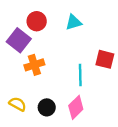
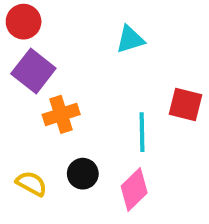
red circle: (37, 21) -> (24, 22), moved
black circle: (47, 107) -> (83, 174), moved

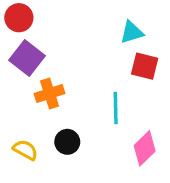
cyan triangle: (130, 39) -> (132, 32), moved
red square: (185, 105) -> (145, 66), moved
pink diamond: (134, 189) -> (145, 148), moved

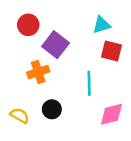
red circle: (19, 18) -> (28, 25), moved
purple square: (27, 58) -> (56, 45), moved
pink diamond: (145, 148) -> (111, 114), turned 30

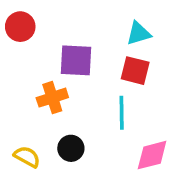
red circle: (28, 25) -> (20, 27), moved
purple square: (56, 45) -> (76, 60), turned -35
red square: (111, 51) -> (135, 71), moved

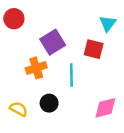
cyan triangle: (139, 33) -> (108, 23), moved, turned -36
purple square: (76, 60) -> (53, 42), turned -35
cyan line: (122, 113) -> (71, 75), moved

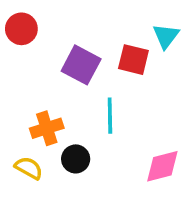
purple square: (53, 42) -> (81, 65), turned -30
red square: (94, 49) -> (133, 60), moved
orange cross: (36, 68) -> (47, 128), moved

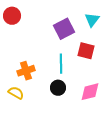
red square: (133, 60) -> (86, 51), moved
purple square: (81, 65) -> (64, 29), moved, turned 35
black circle: (76, 159) -> (58, 88), moved

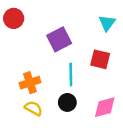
purple square: (64, 29) -> (59, 39), moved
yellow semicircle: (16, 93) -> (33, 108), moved

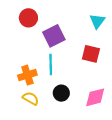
red circle: (14, 18) -> (28, 18), moved
cyan line: (71, 74) -> (51, 64), moved

